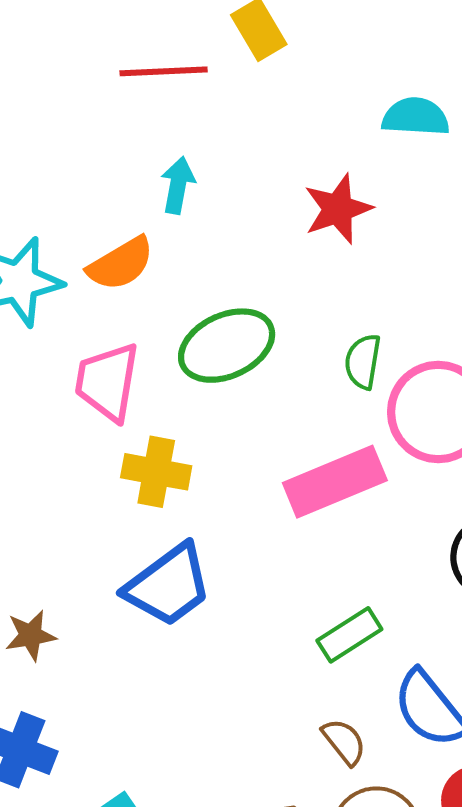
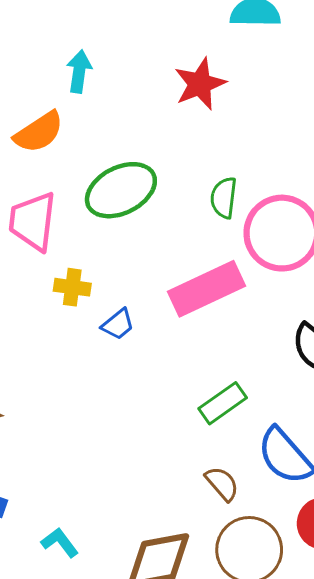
yellow cross: (156, 472) -> (72, 287), size x0.7
blue trapezoid: (168, 585) -> (118, 324), moved, size x0.5

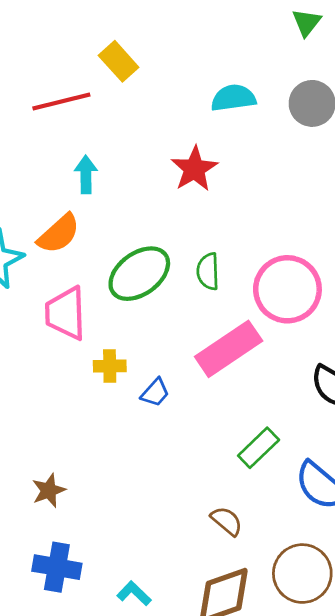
green semicircle: (224, 198) -> (208, 271), moved
brown semicircle: (222, 484) -> (227, 521), moved

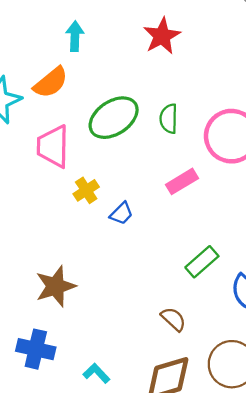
pink rectangle: (229, 349) -> (182, 181), size x0.6
yellow cross: (110, 366) -> (86, 190), turned -35
brown star: (49, 490) -> (55, 286), moved, size x1.5

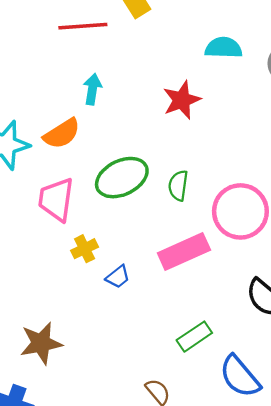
pink rectangle: (182, 181) -> (184, 252), size x1.5

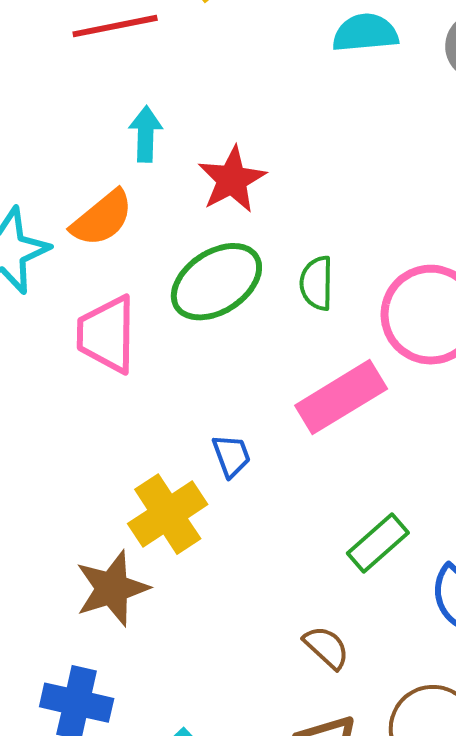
red star: (182, 100) -> (232, 180), moved
yellow cross: (85, 249) -> (168, 514), moved, size x1.6
blue trapezoid: (118, 277) -> (231, 456), turned -65

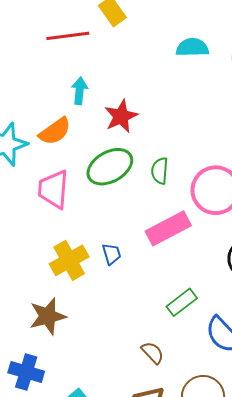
yellow cross: (168, 514) -> (69, 260), moved

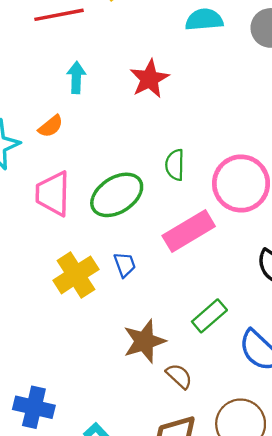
red star: (121, 116) -> (149, 79), moved
orange semicircle: (55, 131) -> (51, 126), size x0.7
green ellipse: (110, 167) -> (117, 195), moved
brown star: (48, 316) -> (144, 341), moved

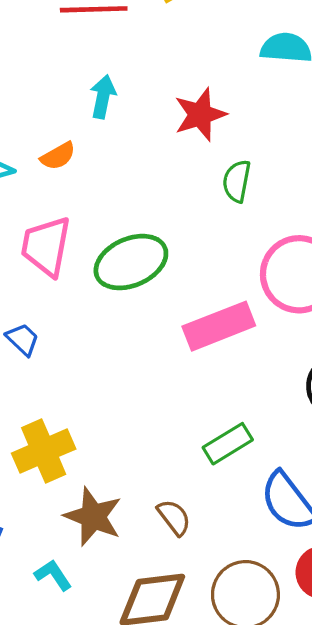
green semicircle: (175, 165) -> (237, 181), moved
blue trapezoid: (125, 265) -> (23, 339), moved, turned -36
yellow cross: (76, 275) -> (44, 451), moved
brown star: (144, 341) -> (93, 517), moved, turned 30

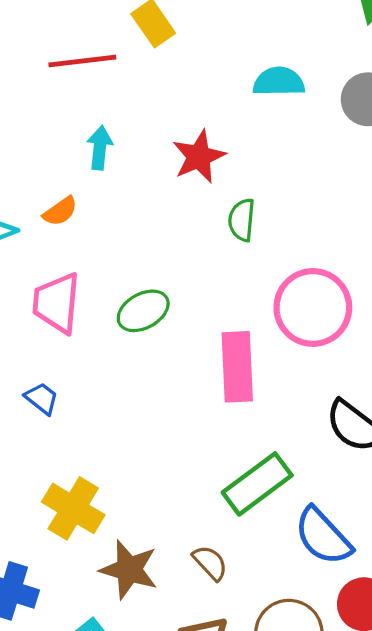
green ellipse: (131, 262) -> (143, 311), size x0.7
pink rectangle: (219, 326) -> (237, 367), turned -66
green rectangle: (228, 444) -> (257, 484), size x1.4
yellow cross: (44, 451) -> (73, 508), turned -30

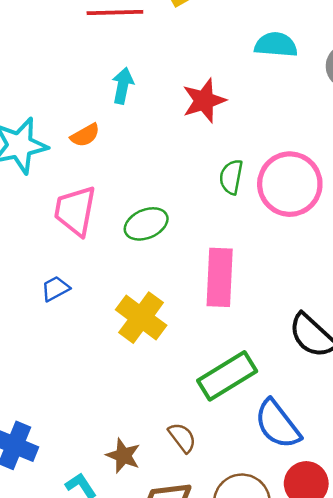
green semicircle: (242, 220) -> (231, 177), moved
pink circle: (313, 307) -> (290, 184), moved
blue trapezoid: (42, 398) -> (55, 289), turned -72
yellow cross: (73, 508) -> (141, 318), moved
brown star: (129, 570) -> (123, 456), moved, size x0.7

